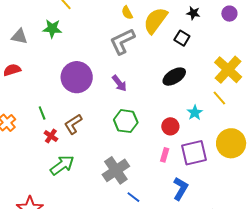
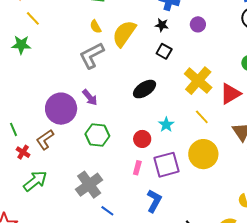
black square: (182, 38) -> (164, 51), moved
purple circle: (77, 77) -> (61, 109), moved
yellow line: (219, 98) -> (202, 117), moved

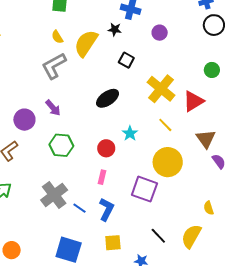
black star: (162, 25) -> (115, 30), moved
purple circle: (61, 109) -> (24, 120), size x0.7
purple square: (167, 165) -> (144, 189), moved, turned 36
blue L-shape: (154, 201) -> (106, 209), moved
blue line: (107, 211) -> (80, 208), moved

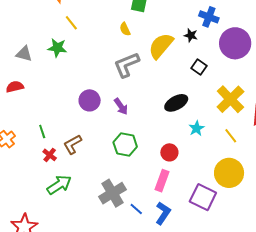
purple circle: (160, 33) -> (235, 43), size x2.0
yellow semicircle: (57, 37) -> (125, 29), moved
purple circle: (24, 120) -> (90, 100), moved
cyan star: (130, 133) -> (197, 128), moved
pink rectangle: (102, 177) -> (162, 181), size x1.5

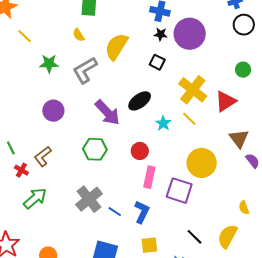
black star: (191, 35) -> (161, 34), moved
green star: (57, 48) -> (49, 64), moved
purple arrow: (121, 106) -> (107, 112), moved, size x1.6
yellow line: (231, 136) -> (189, 119), moved
pink rectangle: (162, 181) -> (149, 177), moved

